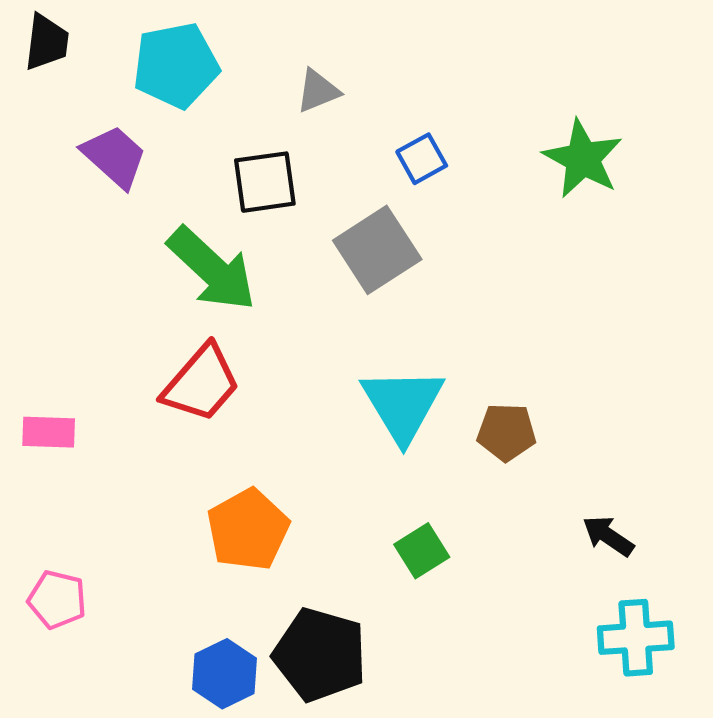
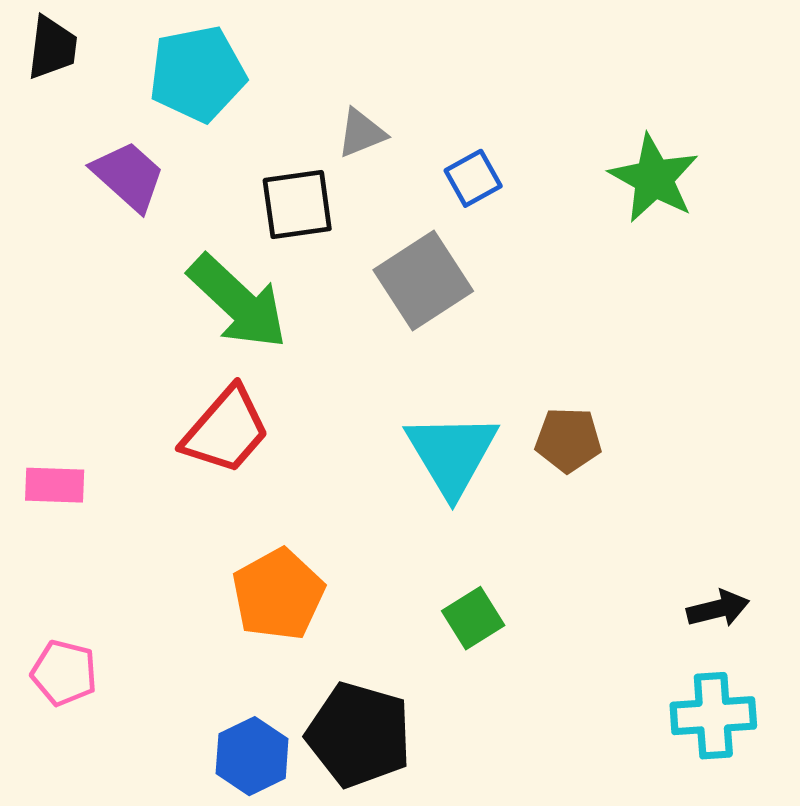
gray triangle: (318, 91) -> (361, 133), moved
brown pentagon: (506, 432) -> (568, 440), moved
black arrow: (608, 536) -> (718, 609), moved, turned 132

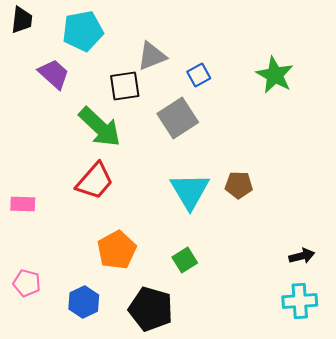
gray triangle: (361, 133) -> (152, 56), size x1.4
green square: (473, 618) -> (185, 260), moved
blue hexagon: (252, 756) -> (84, 302), moved

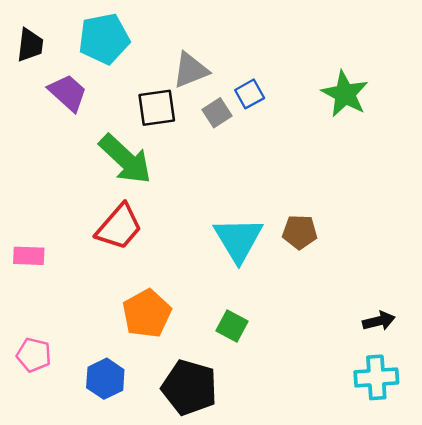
black trapezoid: (22, 20) -> (30, 45), moved
gray square: (178, 118) -> (217, 113), moved, size x0.6
green square: (185, 260) -> (232, 326), turned -30

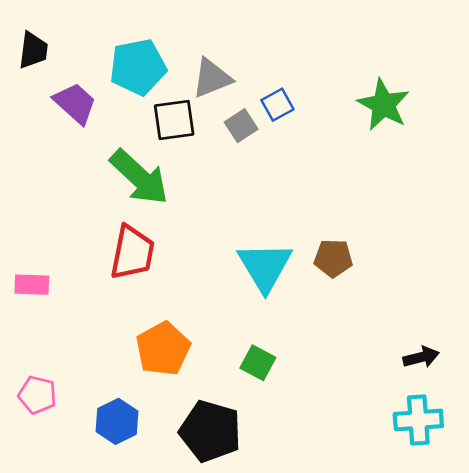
cyan pentagon: (104, 39) -> (138, 67), moved
red trapezoid: (119, 227) -> (132, 253), turned -30

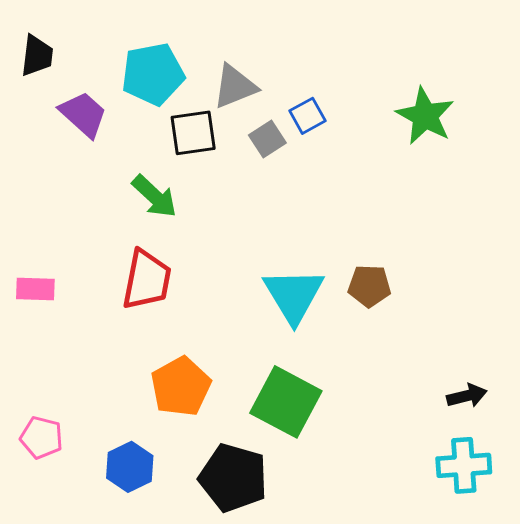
green arrow: (139, 177) -> (154, 196), size x0.7
pink rectangle: (32, 285) -> (35, 289), moved
green square: (258, 363) -> (286, 402), size x1.8

